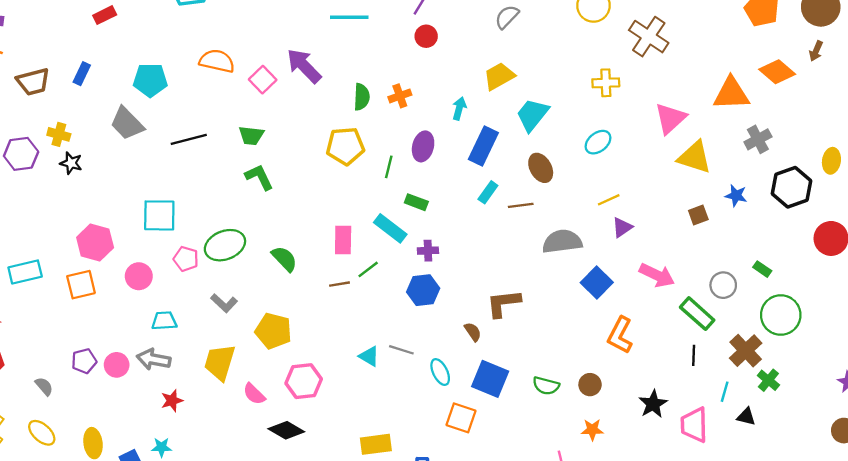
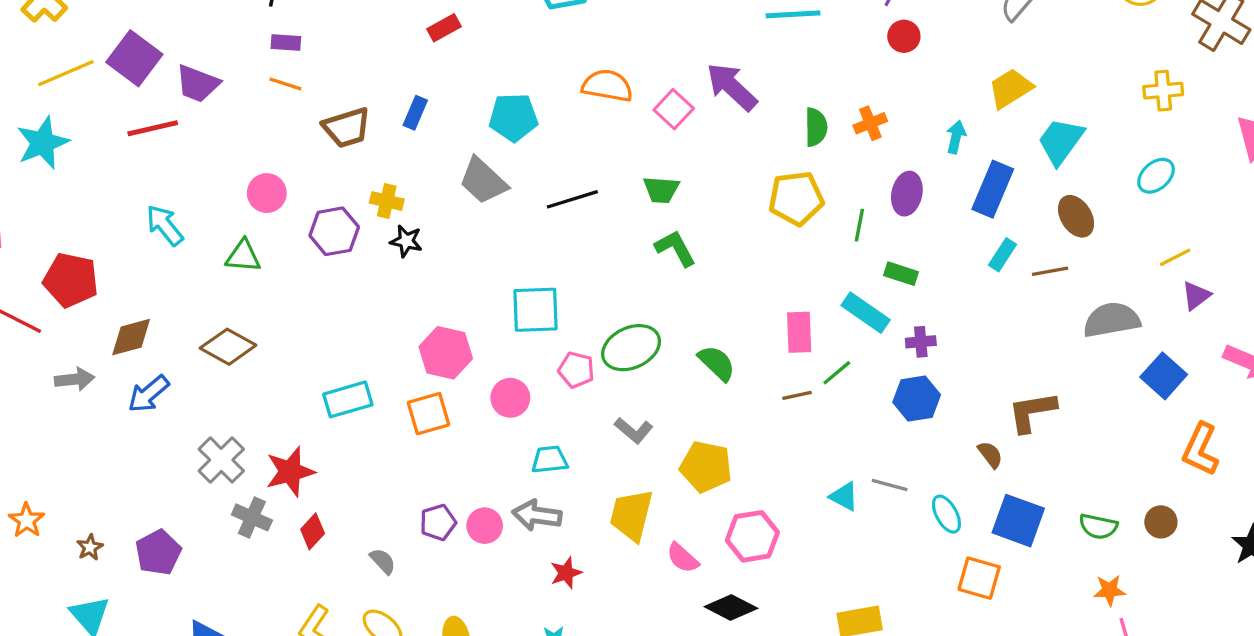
orange star: (592, 430) -> (1109, 590), moved

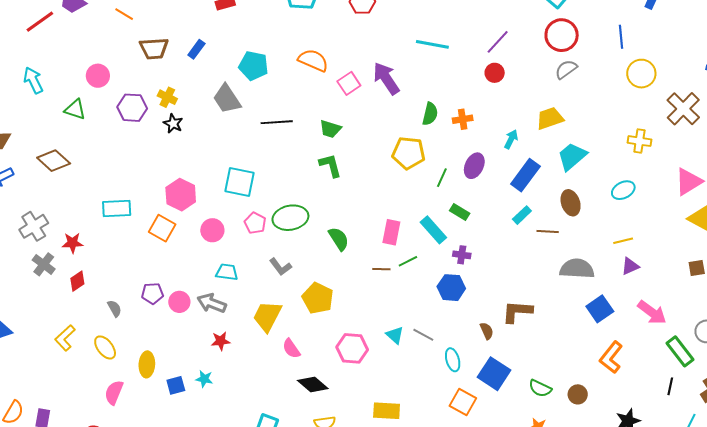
red line: (153, 128) -> (40, 22), turned -36
orange square: (429, 414) -> (162, 228), turned 32
red star: (290, 472) -> (73, 243), size x0.7
pink hexagon: (752, 536) -> (352, 348), moved

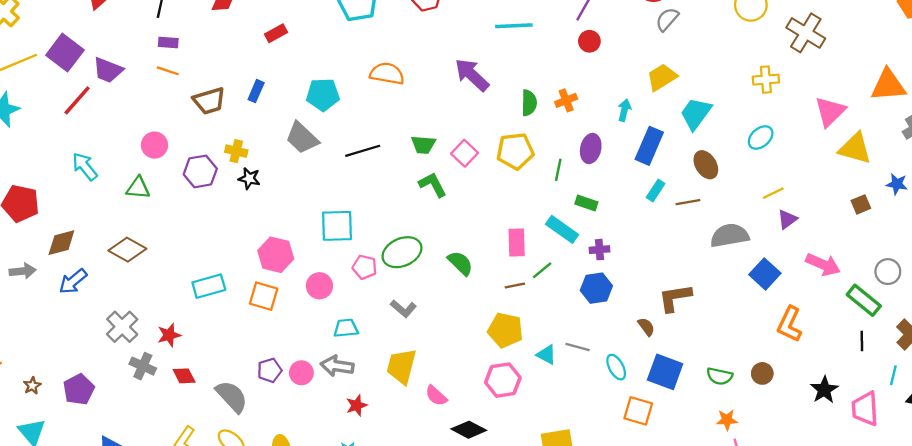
pink square: (349, 83) -> (465, 153), moved
red diamond: (77, 281) -> (184, 376), turned -70
yellow pentagon: (318, 298) -> (505, 330), moved
gray semicircle: (114, 308) -> (232, 396), size x1.8

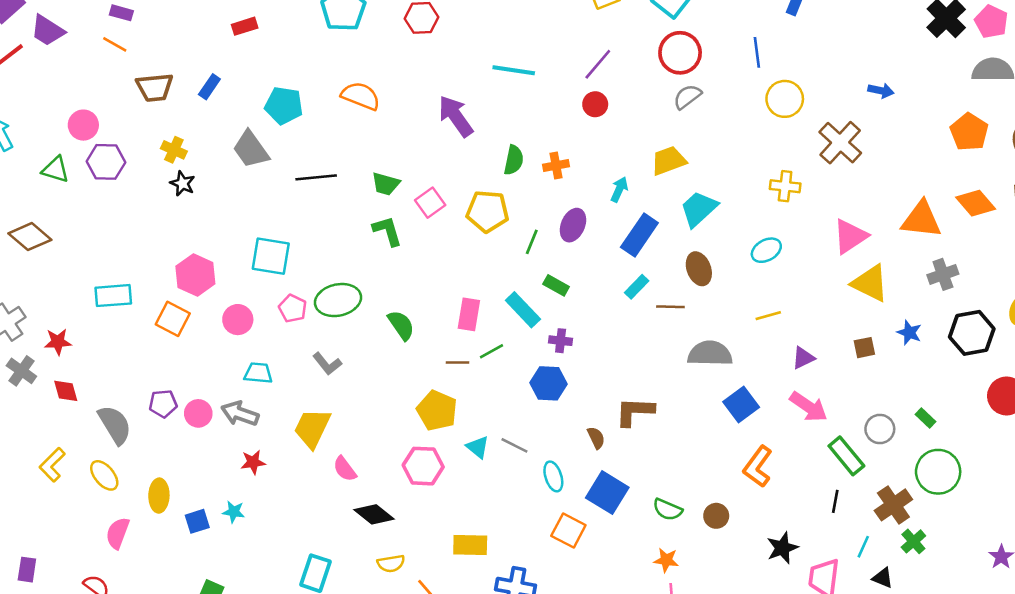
purple hexagon: (200, 171) -> (106, 162), moved
purple triangle: (787, 219) -> (803, 358), moved

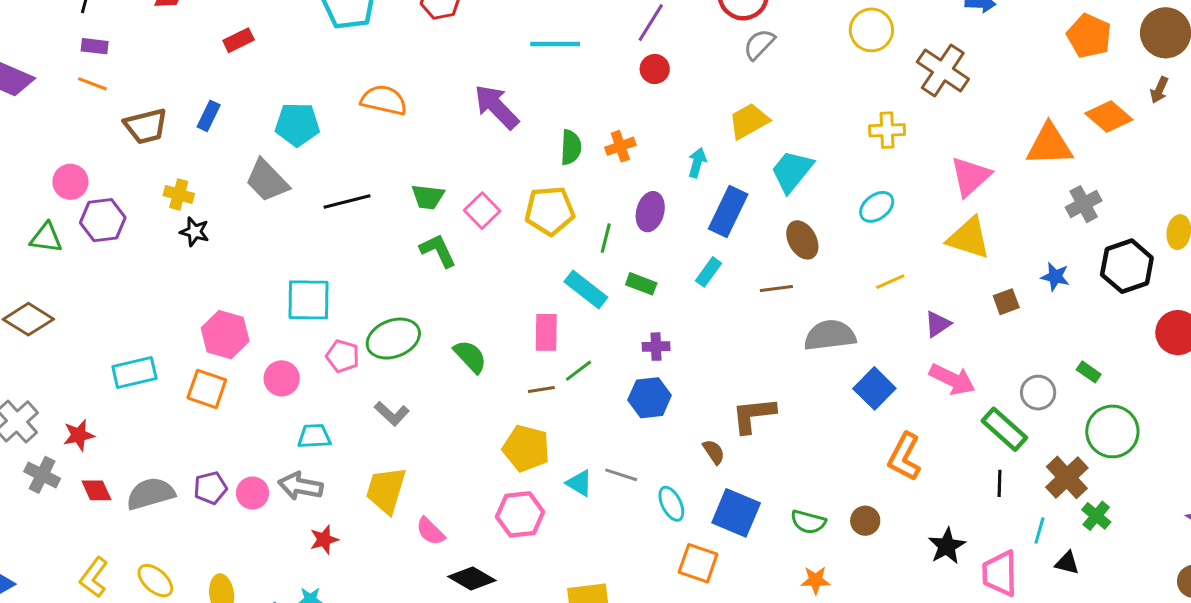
yellow triangle: (870, 283) -> (969, 238), moved
cyan rectangle: (637, 287) -> (708, 272), moved
cyan rectangle: (523, 310) -> (586, 289), moved
gray semicircle: (115, 425) -> (151, 494), moved, turned -66

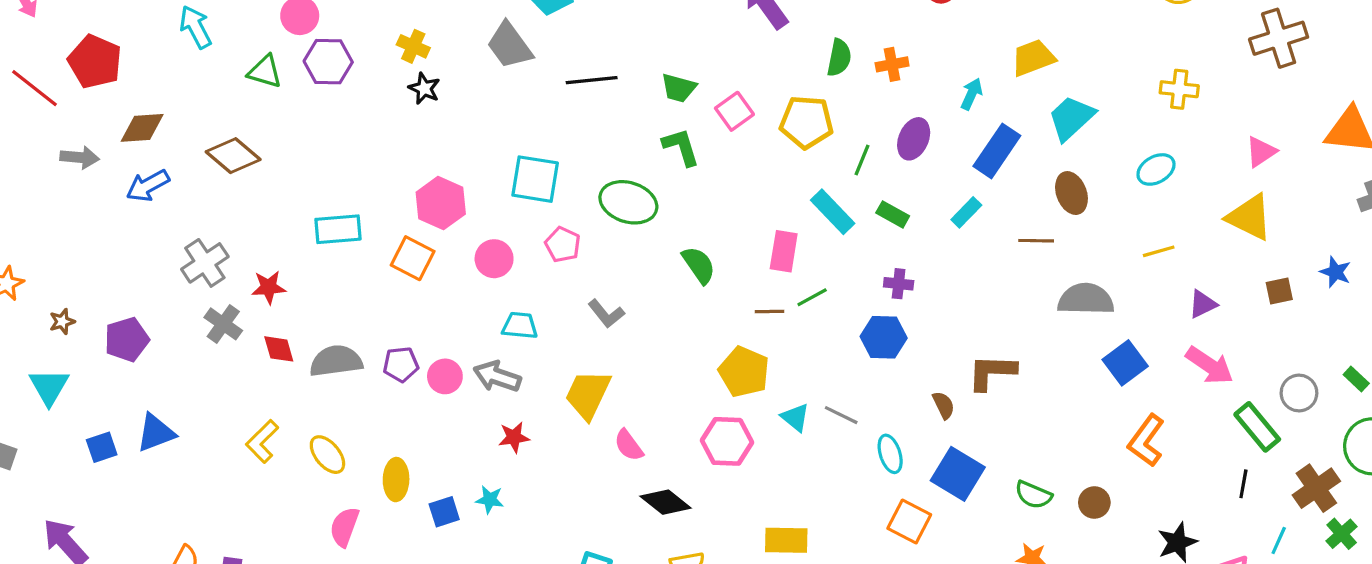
brown cross: (943, 70) -> (1279, 38), moved, turned 30
pink triangle: (971, 176) -> (1261, 152), size x0.7
green ellipse: (393, 339) -> (628, 202), moved, turned 30

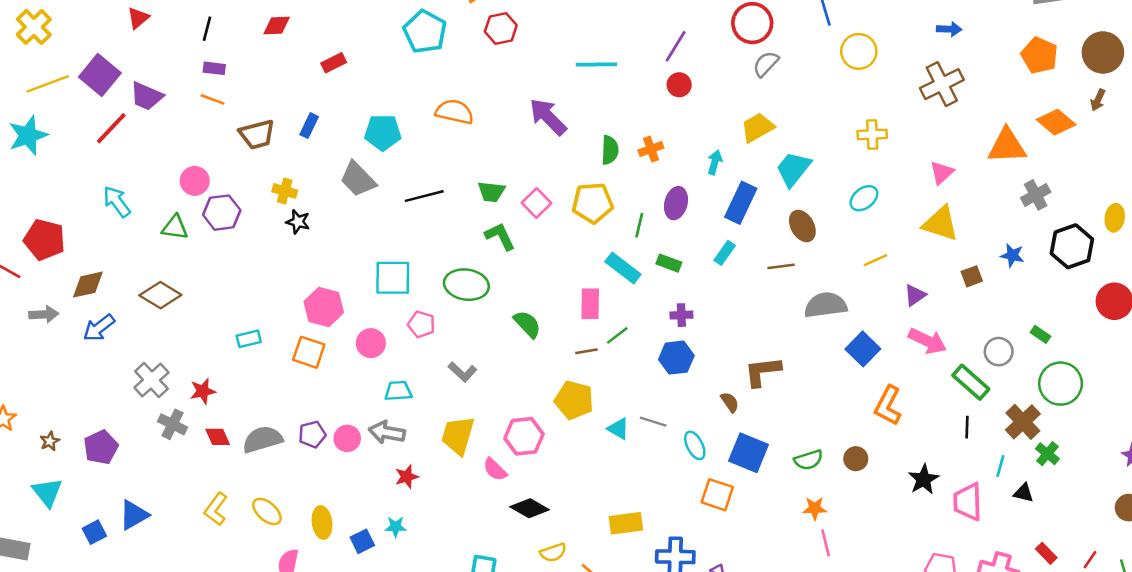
cyan rectangle: (338, 229) -> (249, 339), size x0.7
pink hexagon: (727, 441) -> (524, 436), moved
green semicircle: (1033, 495) -> (808, 460), turned -32

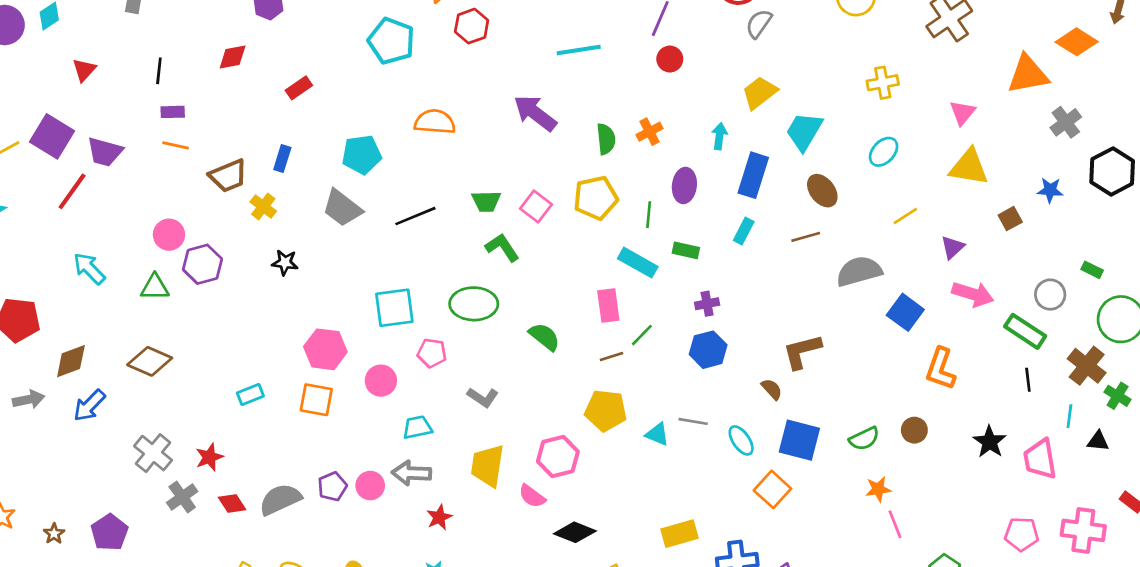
yellow cross: (285, 191) -> (263, 206), moved, turned 30
gray cross: (172, 424) -> (182, 497), turned 36
orange square: (717, 495) -> (772, 489), turned 32

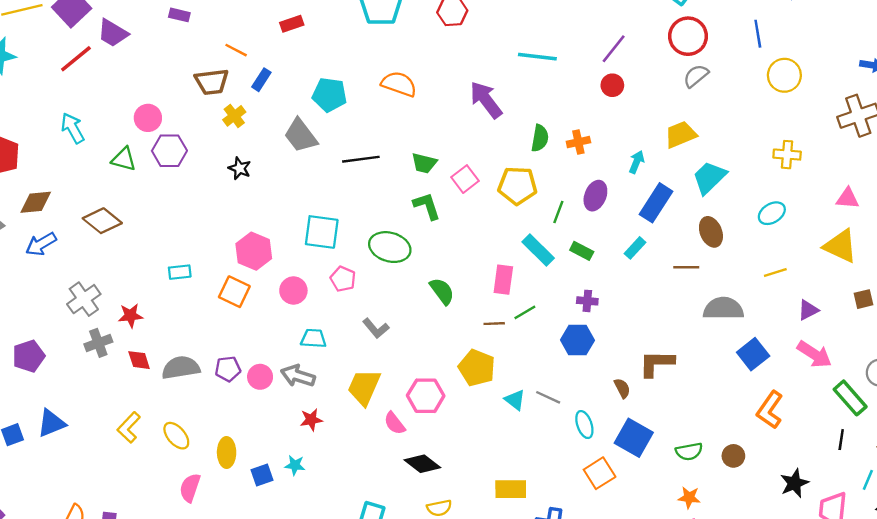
pink triangle: (962, 113) -> (848, 198), turned 40
orange line: (176, 145) -> (236, 50), moved

